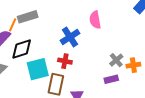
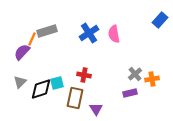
blue cross: (70, 37) -> (89, 33), moved
black diamond: (22, 49) -> (41, 89), moved
cyan square: (38, 69) -> (57, 83), size x0.6

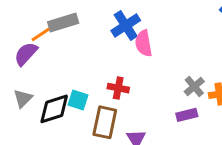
pink semicircle: (114, 34) -> (144, 43), moved
orange line: (32, 39) -> (41, 34), turned 32
cyan square: (57, 83) -> (78, 100), turned 32

